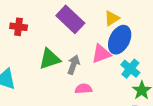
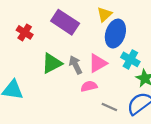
red cross: (19, 27) -> (25, 32), moved, turned 35
pink triangle: (101, 54) -> (98, 63), moved
gray arrow: (74, 65) -> (75, 65), turned -36

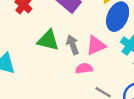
green triangle: (52, 63) -> (48, 40), turned 35

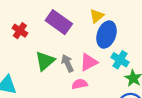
green triangle: (48, 40) -> (45, 61), turned -50

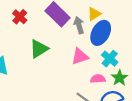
gray arrow: (67, 63) -> (79, 25), moved
pink semicircle: (80, 84) -> (98, 79), moved

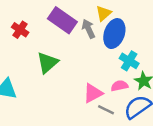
pink triangle: (80, 56) -> (93, 93), moved

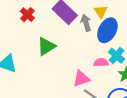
yellow triangle: (104, 13) -> (101, 12), turned -32
pink semicircle: (119, 86) -> (101, 62), moved

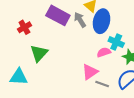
red cross: (27, 15) -> (24, 27), turned 32
green triangle: (46, 46) -> (39, 53), moved

